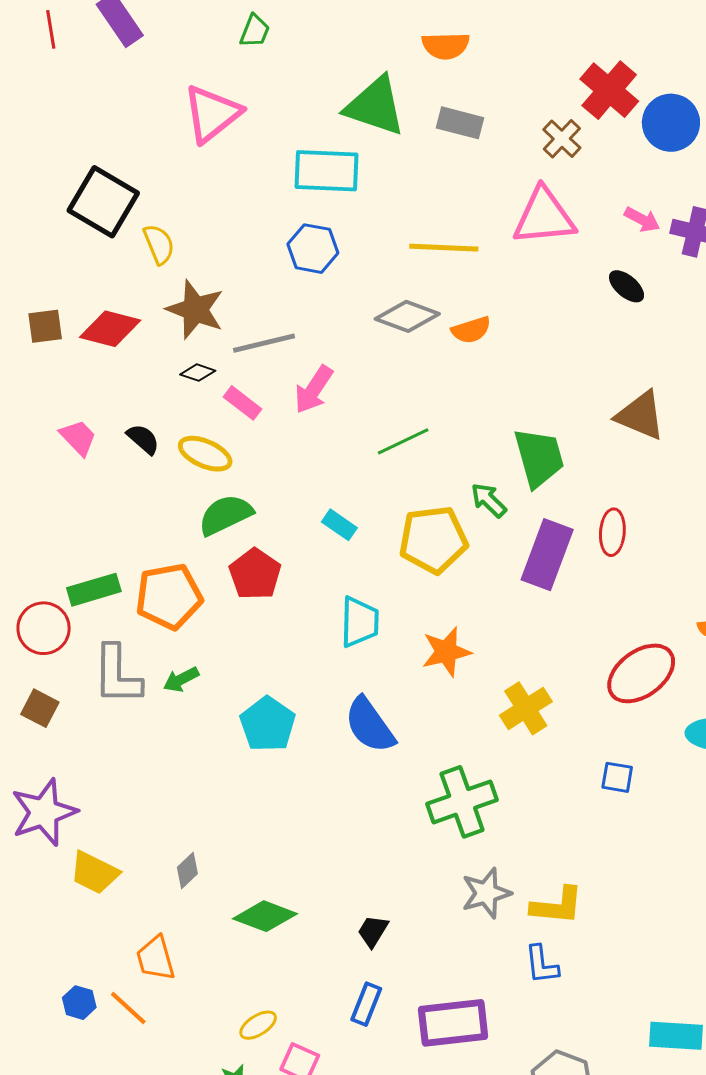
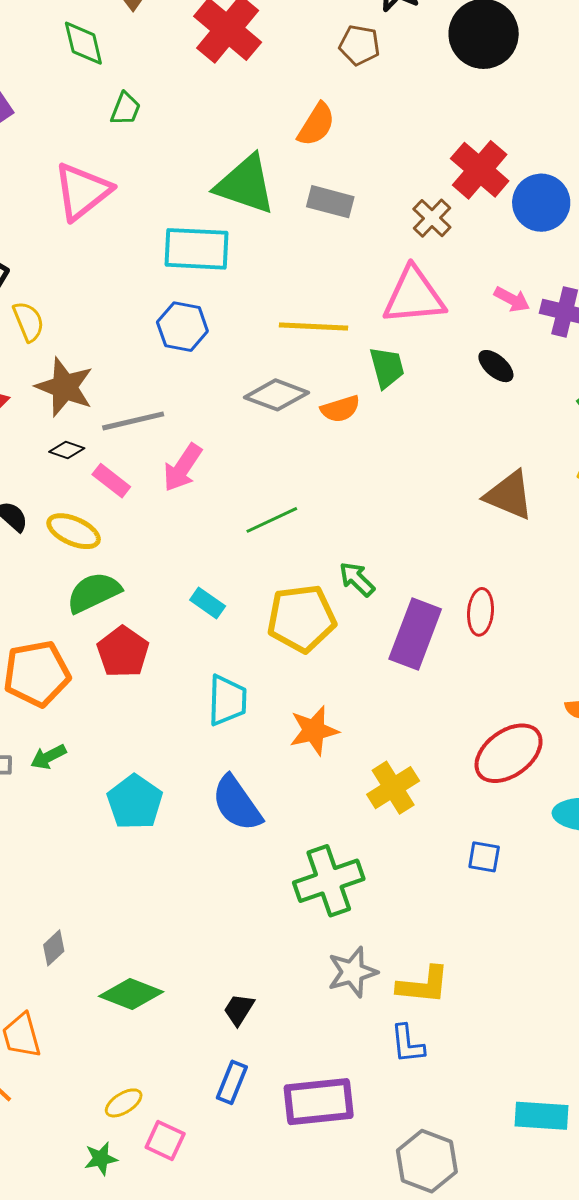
orange semicircle: (446, 46) -> (316, 124), turned -57
green trapezoid: (539, 458) -> (387, 368), moved, size x0.7

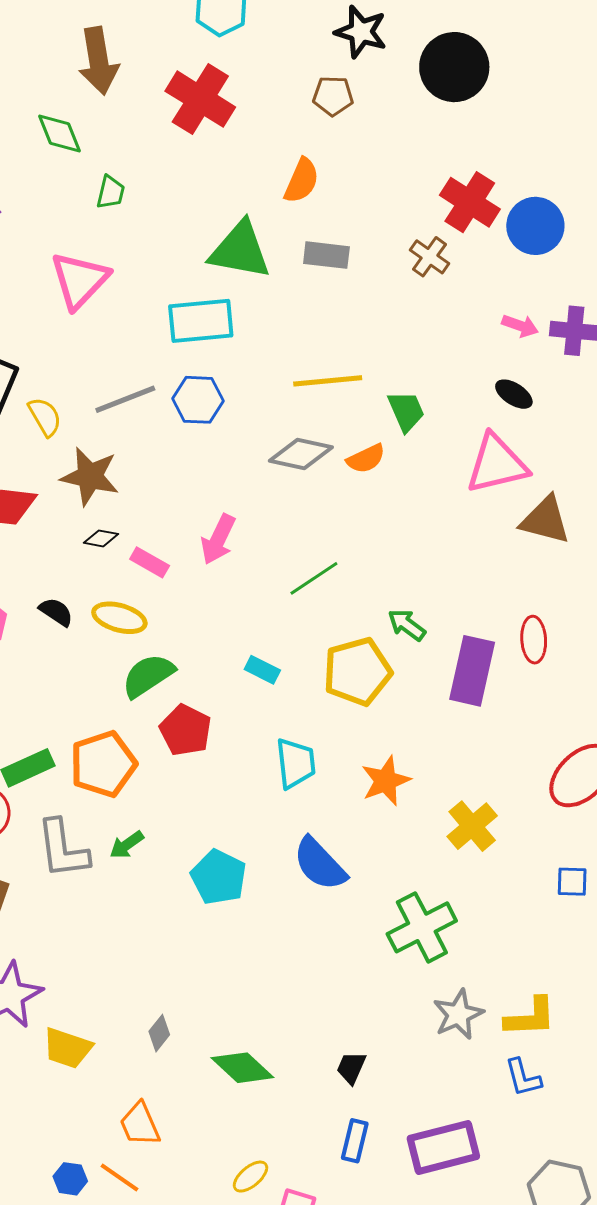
pink triangle: (414, 296) -> (497, 464), moved
gray line: (133, 421) -> (125, 399), moved
green diamond: (131, 994) -> (242, 1068), turned 30

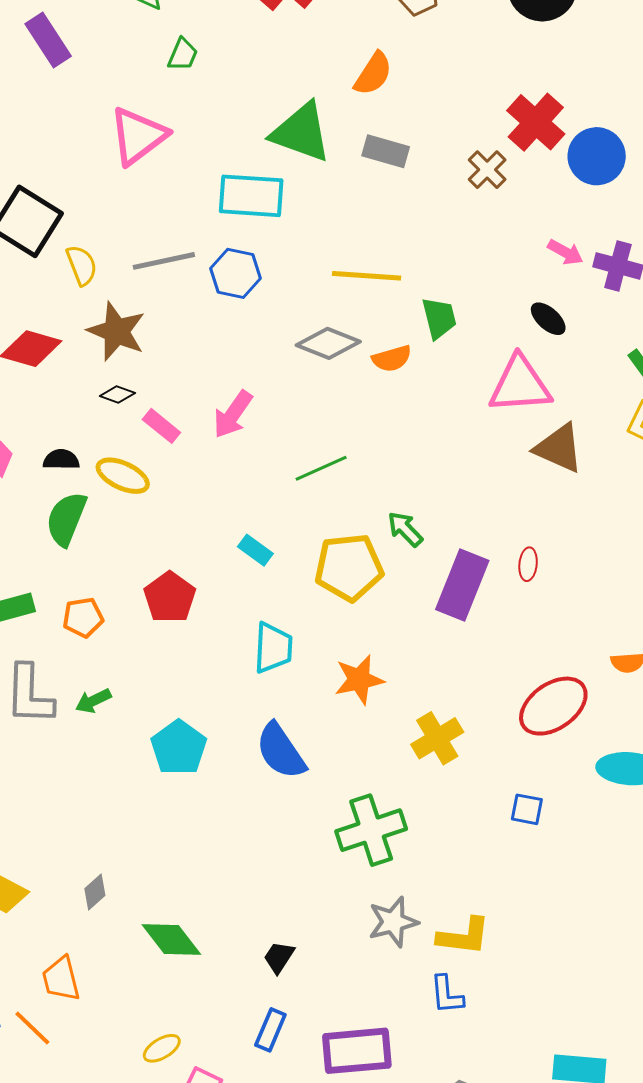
black semicircle: (56, 612) -> (61, 460), turned -42
red ellipse: (534, 640) -> (528, 564), size x0.7
green semicircle: (148, 676) -> (66, 519), moved, turned -44
orange pentagon: (103, 764) -> (83, 617), size x0.6

